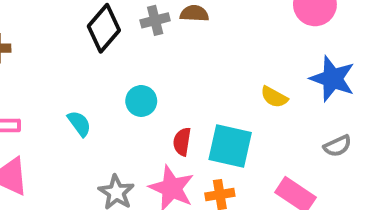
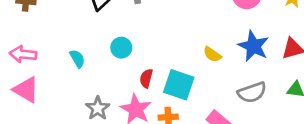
gray semicircle: (338, 146) -> (252, 92), size x1.5

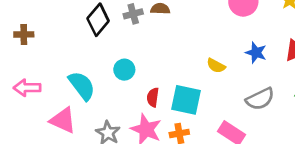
blue star: (253, 46) -> (256, 53), size x0.7
cyan semicircle: (77, 59) -> (82, 86), size x1.6
pink triangle: (26, 90) -> (63, 120), moved

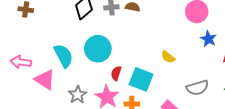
blue star: (256, 53) -> (208, 39), moved
cyan circle: (124, 70) -> (98, 49), size x1.6
pink arrow: (27, 88) -> (21, 62), moved

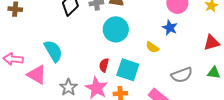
blue star: (208, 39) -> (170, 28), moved
cyan circle: (98, 49) -> (116, 29), moved

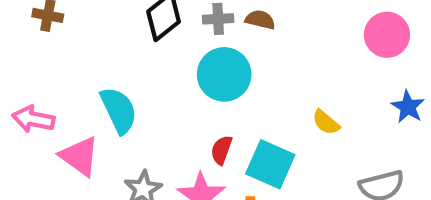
blue star: (170, 28) -> (408, 107), moved
cyan circle: (116, 29) -> (224, 74), moved

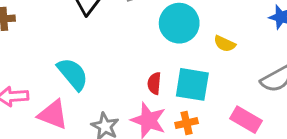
cyan circle: (224, 74) -> (179, 23), moved

